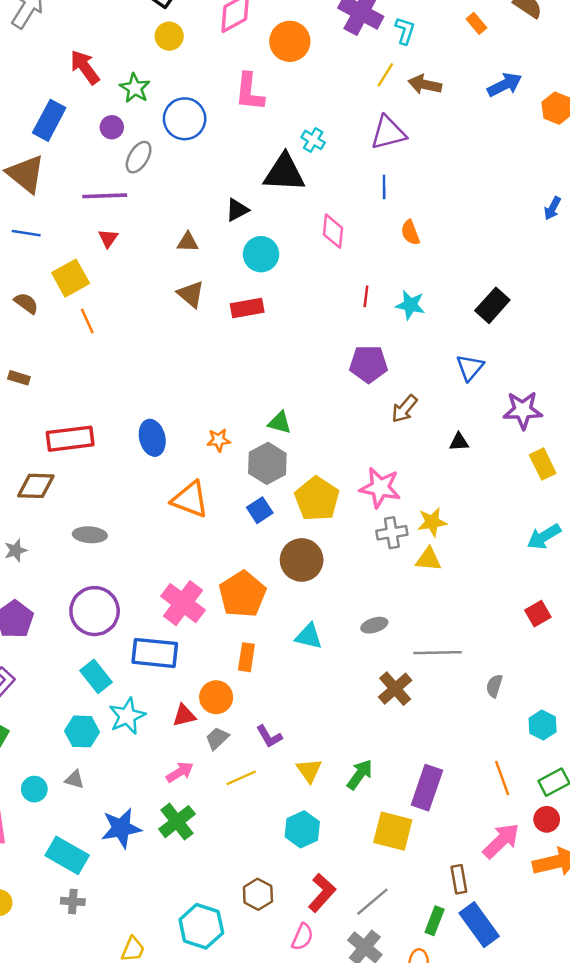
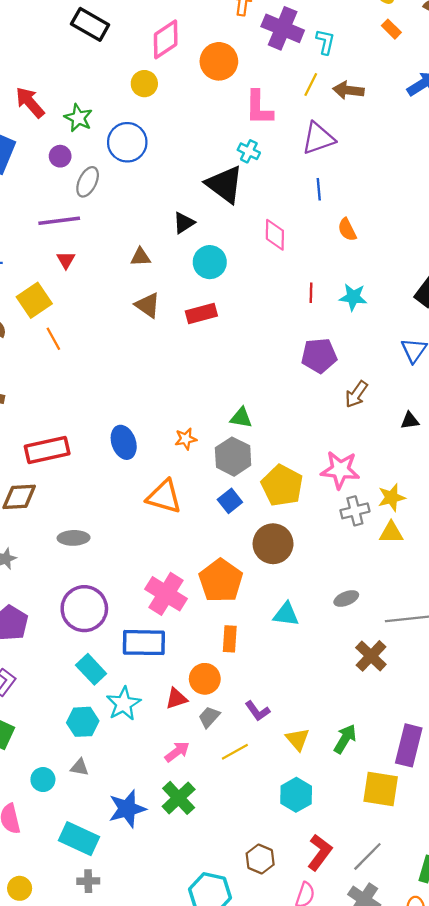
yellow circle: (169, 36) -> (144, 84), moved
pink L-shape: (249, 92) -> (259, 108), moved
black triangle: (284, 173) -> (225, 184), turned 39

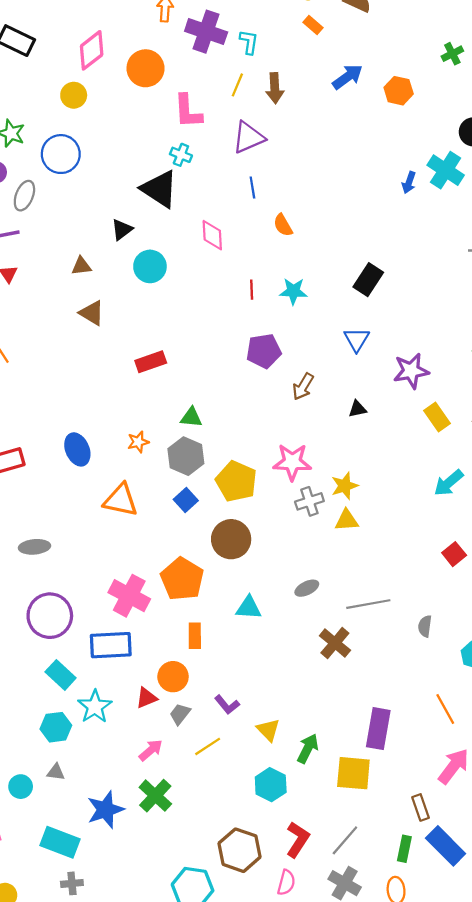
brown arrow: (348, 90) -> (275, 88), turned -96
red rectangle: (201, 314) -> (151, 362), moved
green arrow: (345, 739) -> (308, 749), moved
brown hexagon: (260, 859) -> (240, 850), size x1.5

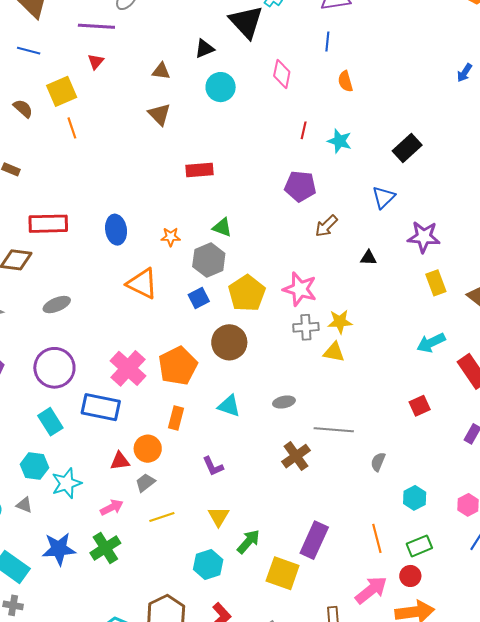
gray ellipse: (34, 547) -> (57, 305), turned -32
purple L-shape: (227, 705) -> (213, 466), moved
cyan star: (95, 707) -> (66, 483), moved

